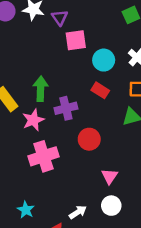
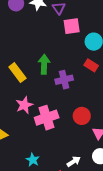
pink star: (33, 120) -> (24, 105), moved
red circle: (89, 139) -> (82, 116), moved

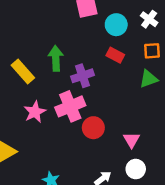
red circle: (82, 116) -> (93, 128), moved
pink cross: (47, 118) -> (70, 106), moved

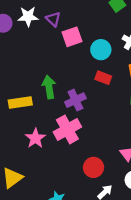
yellow rectangle: (23, 71) -> (20, 102), turned -50
red circle: (93, 128) -> (93, 167), moved

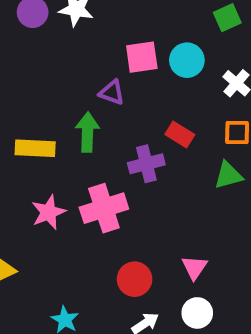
purple triangle: (53, 19) -> (112, 92), moved, turned -35
cyan circle: (101, 50) -> (187, 60), moved
purple cross: (75, 100) -> (146, 164), moved

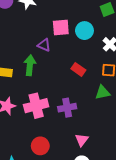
purple cross: (146, 164) -> (67, 108), moved
red circle: (135, 279) -> (40, 146), moved

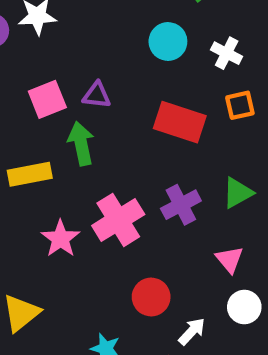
pink square: (61, 27) -> (47, 99), moved
red rectangle: (78, 69) -> (180, 122), size x1.6
green triangle: (103, 92) -> (238, 193), moved

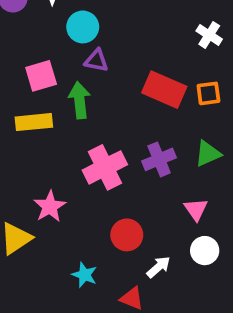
cyan circle: (168, 41) -> (83, 27), moved
pink square: (47, 99) -> (41, 76), moved
orange square: (240, 105) -> (208, 93), moved
pink star: (60, 239) -> (50, 206), moved

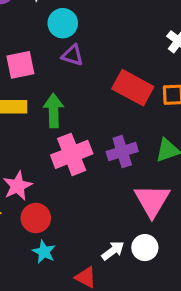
green arrow: (79, 100) -> (54, 111), moved
pink triangle: (196, 209) -> (152, 201), size x1.6
red circle: (127, 235) -> (36, 218), moved
white circle: (205, 251) -> (145, 248), moved

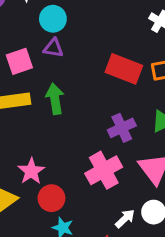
purple triangle: (73, 55) -> (53, 48), moved
pink cross: (72, 154) -> (104, 170), moved

